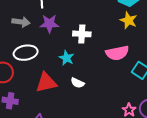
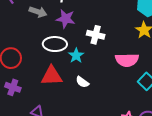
white ellipse: (26, 53) -> (55, 44), moved

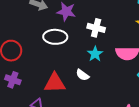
cyan star: (76, 56) -> (95, 54), moved
red triangle: (52, 76) -> (55, 83), moved

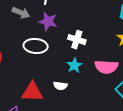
white semicircle: (82, 75) -> (60, 86), turned -32

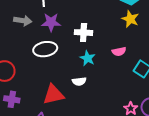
pink semicircle: (106, 67) -> (119, 52), size x0.6

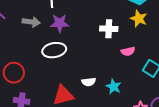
white cross: (84, 33) -> (109, 29), moved
cyan star: (88, 58) -> (114, 87), moved

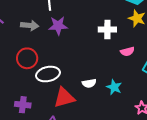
white ellipse: (54, 50) -> (48, 74), moved
red circle: (14, 73) -> (27, 58), moved

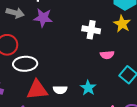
white semicircle: (89, 83) -> (60, 90), moved

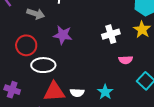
purple star: (43, 18) -> (63, 35), moved
white cross: (91, 30) -> (111, 34), turned -30

